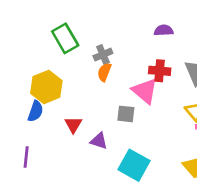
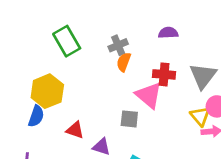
gray cross: (103, 55) -> (118, 45), moved
orange semicircle: (104, 72) -> (124, 62), moved
red triangle: (73, 125) -> (75, 130), turned -42

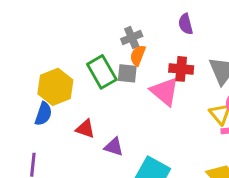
purple semicircle: (168, 33) -> (186, 24), turned -102
green rectangle: (67, 41) -> (102, 72), moved
gray square: (129, 119) -> (127, 73), moved

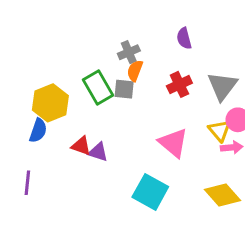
red cross: (181, 69) -> (179, 84), turned -30
pink triangle: (165, 91) -> (173, 143), moved
purple triangle: (114, 147) -> (98, 152), moved

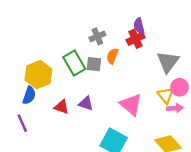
orange semicircle: (135, 71) -> (112, 56), moved
red cross: (179, 84) -> (136, 39), moved
purple triangle: (98, 152) -> (86, 103), moved
purple line: (27, 183) -> (22, 123), moved, turned -30

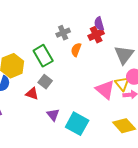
gray square: (94, 64) -> (45, 82), moved, turned 32
purple triangle: (86, 103) -> (53, 115), moved, turned 32
pink triangle: (131, 105) -> (105, 90), moved

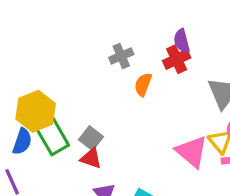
green rectangle: (43, 56) -> (52, 136), moved
red triangle: (32, 94) -> (91, 158), moved

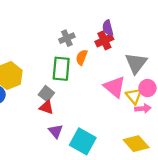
green rectangle: (52, 136) -> (61, 69), moved, turned 35
pink triangle: (192, 152) -> (115, 87), moved

